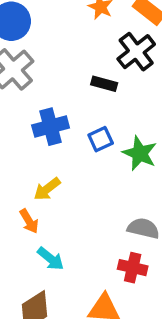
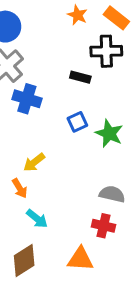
black cross: (136, 52) -> (106, 51), turned 36
blue cross: (51, 127) -> (27, 99), moved, turned 32

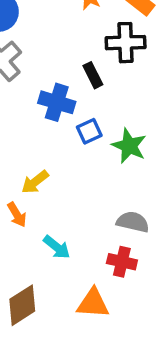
black rectangle: (80, 77) -> (93, 75), turned 48
blue cross: (27, 99) -> (57, 102), moved
cyan arrow: (37, 219) -> (57, 247), moved

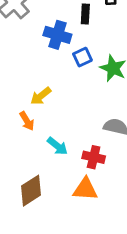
black rectangle: (93, 75) -> (85, 14), turned 30
red cross: (122, 262) -> (94, 157), moved

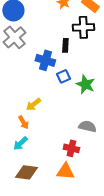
cyan arrow: (57, 146) -> (20, 143), moved, turned 98
brown diamond: (31, 191) -> (26, 172), turned 40

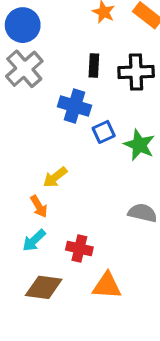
black cross: (83, 27) -> (136, 72), moved
black rectangle: (65, 45) -> (94, 66), moved
red cross: (71, 148) -> (79, 248), moved

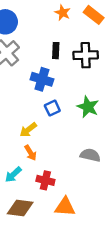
blue square: (104, 132) -> (52, 108), moved
orange arrow: (39, 206) -> (30, 153), moved

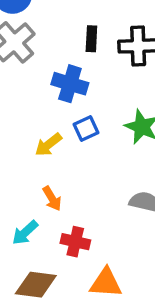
yellow arrow: (28, 130) -> (48, 145), moved

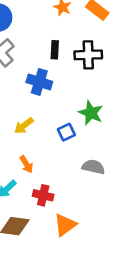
blue square: (86, 129) -> (66, 132), moved
orange triangle: (106, 283) -> (65, 225), turned -40

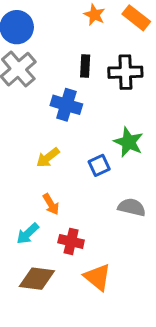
orange triangle: (65, 225) -> (97, 277), turned -45

